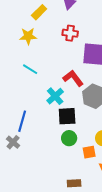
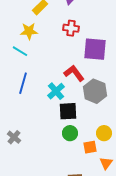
cyan line: (30, 69) -> (20, 51), moved
blue line: (22, 121) -> (23, 83), moved

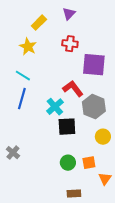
yellow star: (29, 31) -> (28, 47), turned 30
cyan line: (20, 51) -> (23, 76), moved
green circle: (70, 133) -> (68, 163), moved
yellow circle: (104, 133) -> (103, 137), moved

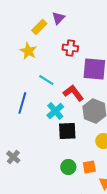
purple triangle: (69, 14) -> (58, 18), moved
cyan line: (23, 76) -> (46, 80), moved

